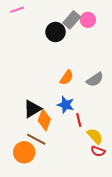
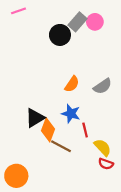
brown line: (36, 139) -> (61, 146), moved
orange circle: (24, 152) -> (16, 176), moved

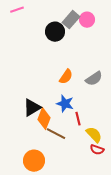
orange circle: (16, 176) -> (34, 161), moved

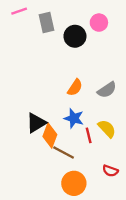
gray rectangle: (71, 20) -> (46, 23), moved, turned -54
black circle: (55, 32) -> (75, 36), moved
yellow semicircle: (94, 135) -> (107, 129), moved
orange circle: (34, 161) -> (74, 183), moved

